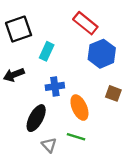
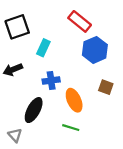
gray triangle: (49, 145) -> (15, 135), moved

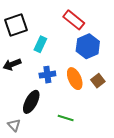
brown square: (106, 87) -> (98, 81), turned 32
orange ellipse: (74, 100) -> (75, 79), moved

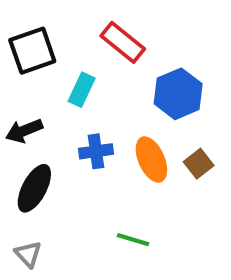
red rectangle: (74, 20) -> (123, 42), moved
black ellipse: (31, 102) -> (34, 188), moved

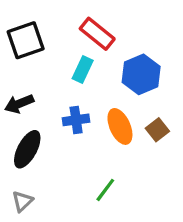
cyan rectangle: (82, 90) -> (83, 70), moved
green line: (133, 240) -> (105, 190), turned -70
gray triangle: (28, 254) -> (22, 201), turned 30

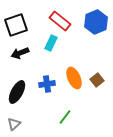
blue hexagon: (141, 74) -> (96, 22), moved
black arrow: (19, 104) -> (20, 53), moved
blue cross: (76, 120) -> (47, 84), moved

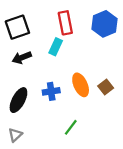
red rectangle: (60, 21) -> (65, 23), turned 40

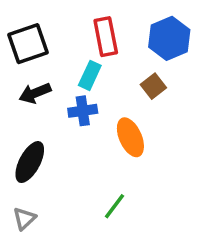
brown square: (106, 87) -> (153, 86), moved
blue cross: (51, 91) -> (83, 111), moved

